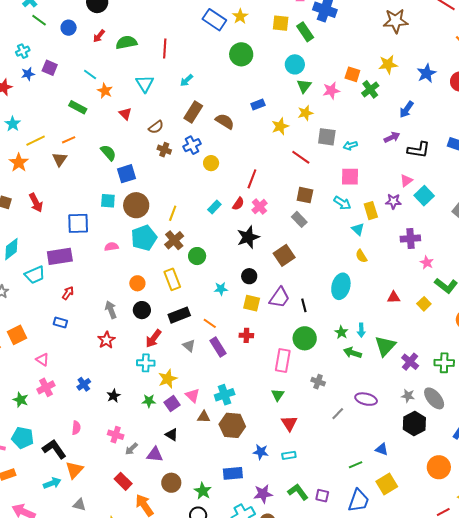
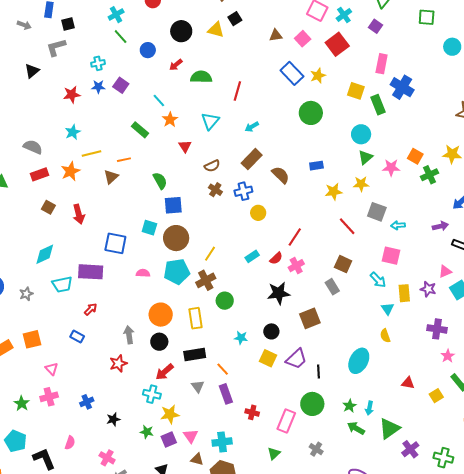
orange circle: (137, 283) -> (161, 315), size x1.5
red cross: (246, 335) -> (252, 412), moved

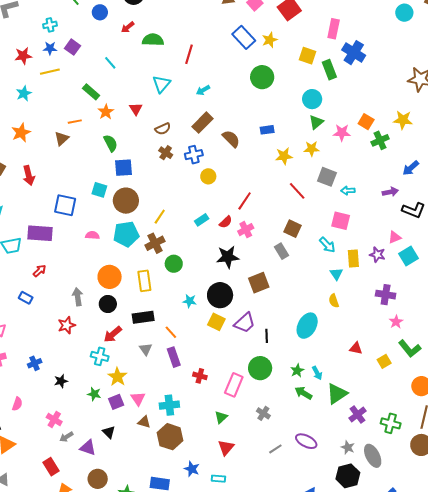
orange star: (170, 120) -> (106, 112), moved
yellow line: (92, 153) -> (50, 72), moved
black circle: (271, 331) -> (220, 295), size x1.6
cyan arrow: (369, 408) -> (317, 373), turned -40
yellow star: (170, 414) -> (117, 377), turned -30

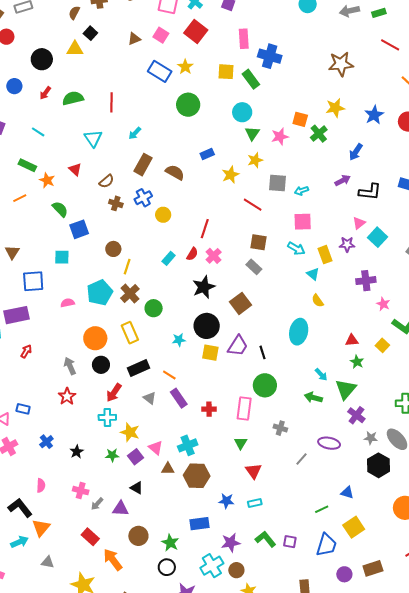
brown triangle: (62, 139) -> (12, 252), moved
brown circle: (126, 201) -> (113, 249), moved, size x0.6
blue rectangle: (26, 298) -> (23, 409), moved
green star: (297, 371) -> (357, 362), moved
purple cross: (358, 415) -> (356, 415), moved

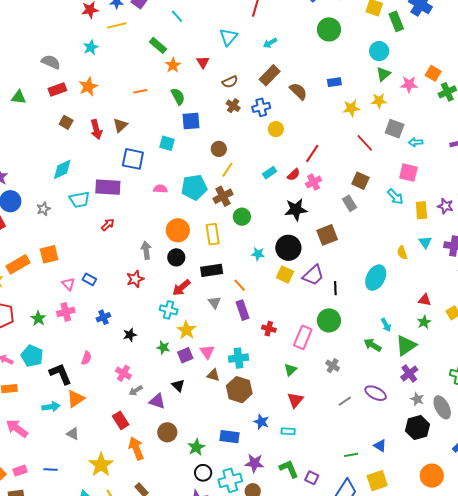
orange line: (20, 198) -> (140, 91), moved
cyan triangle: (313, 274) -> (425, 242), moved
black circle: (167, 567) -> (203, 473), moved

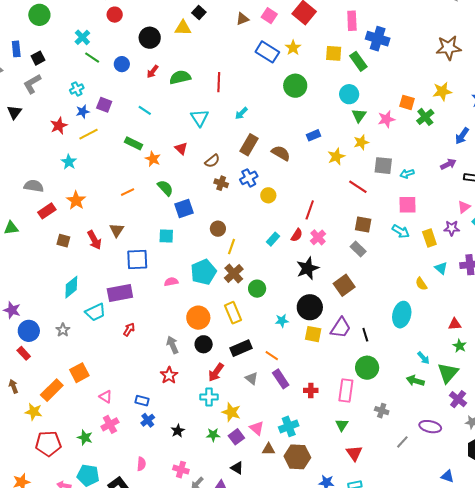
blue rectangle: (89, 279) -> (142, 401), moved

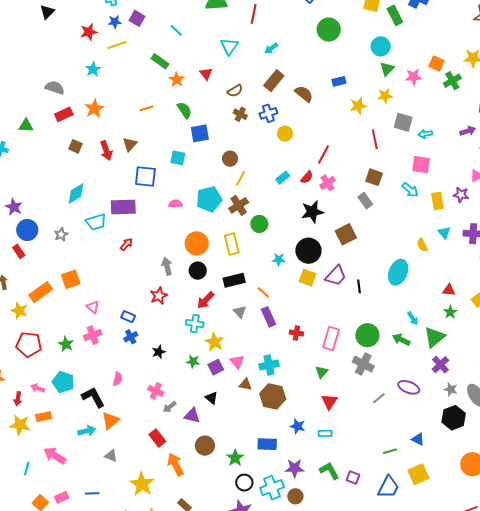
red line: (358, 187) -> (375, 139), turned 36
green circle: (367, 368) -> (367, 335), moved
gray cross: (382, 411) -> (363, 364), size x1.5

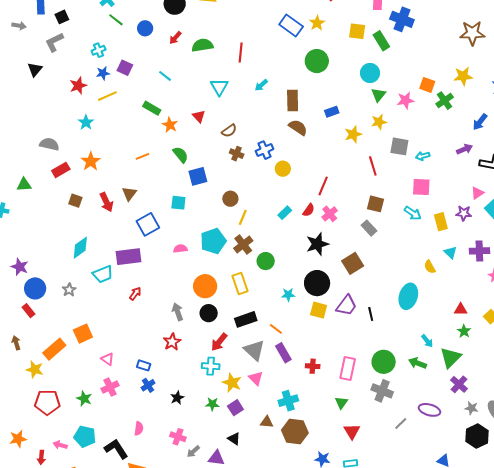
brown rectangle: (274, 81) -> (293, 100), moved, turned -35
blue square: (145, 176) -> (148, 224), turned -30
gray triangle: (240, 312) -> (254, 350), size x1.6
pink triangle: (237, 362) -> (256, 378), moved

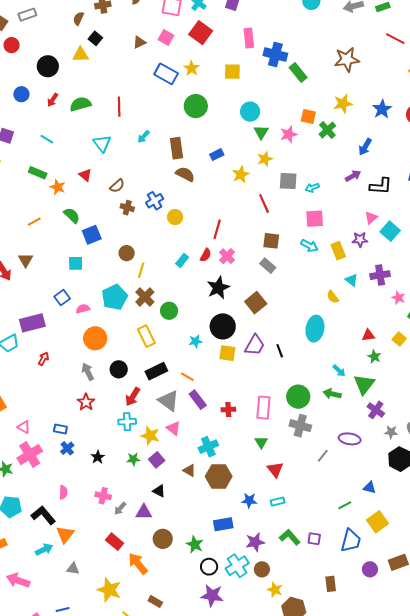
green rectangle: (381, 41) -> (298, 72), moved
blue square: (148, 224) -> (62, 298), moved, size x0.7
orange circle: (205, 286) -> (95, 338), moved
pink cross: (110, 387) -> (30, 455), size x1.4
brown triangle: (267, 422) -> (189, 470), turned 32

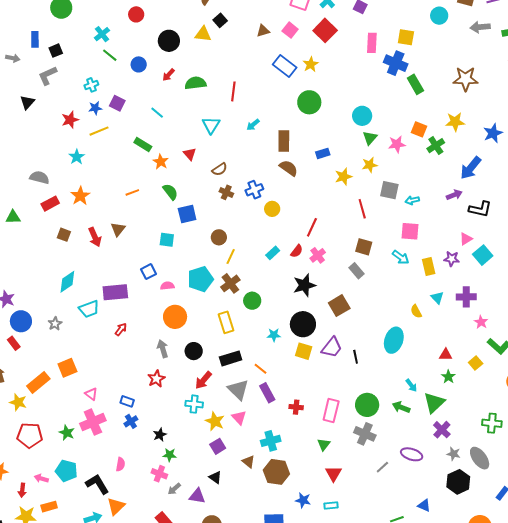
yellow square: (232, 72) -> (406, 37), moved
blue arrow: (365, 147) -> (471, 168), size x1.4
green star: (133, 459) -> (170, 455), moved

